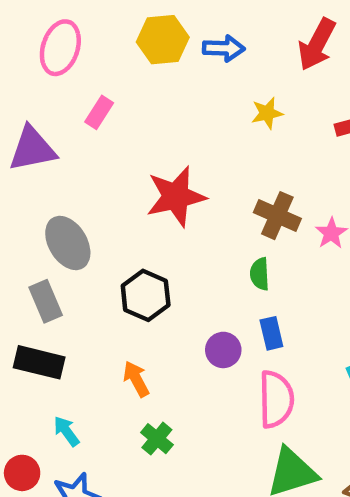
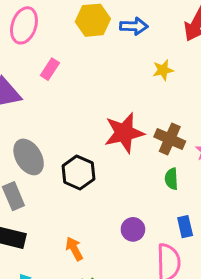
red star: (176, 196) -> (124, 133), moved
green semicircle: (260, 274) -> (171, 179), moved
black hexagon: (146, 295) -> (78, 172), moved
blue rectangle: (271, 333) -> (185, 227), moved

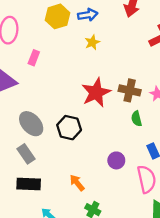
yellow star: (163, 70) -> (92, 42), moved

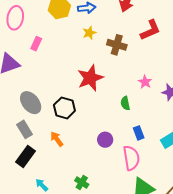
brown cross: (130, 90) -> (117, 45), moved
orange arrow: (77, 183) -> (57, 139), moved
black rectangle: (29, 184) -> (26, 157), turned -60

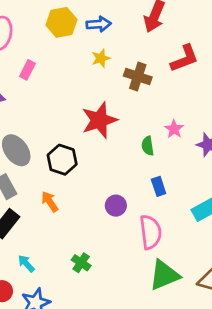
green semicircle: (125, 103) -> (148, 146), moved
blue rectangle: (139, 133) -> (159, 186), moved

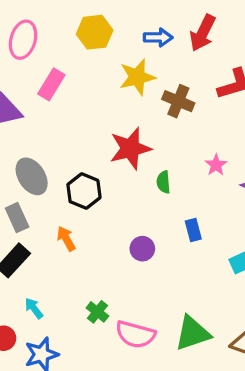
blue arrow: (99, 24) -> (158, 37), moved
yellow star: (101, 58) -> (137, 77), size x1.6
pink rectangle: (27, 70) -> (51, 84), size x1.4
green semicircle: (148, 146) -> (163, 182), moved
pink semicircle: (151, 232) -> (135, 334), moved, turned 108

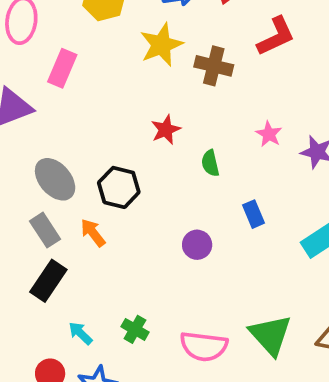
red star: (130, 148) -> (166, 130), size x0.6
orange arrow: (66, 239) -> (93, 233), moved
green cross: (97, 312) -> (135, 329), moved
green triangle: (193, 333) -> (271, 335), turned -45

